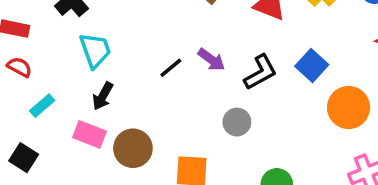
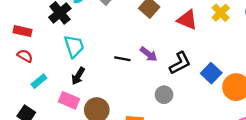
blue square: (312, 65) -> (211, 73), moved
black line: (171, 68) -> (122, 59), turned 49

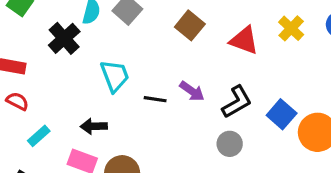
cyan trapezoid: (74, 46) -> (115, 76), moved
black arrow: (78, 76) -> (94, 126), turned 60
gray circle: (164, 95) -> (230, 144), moved

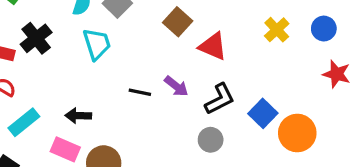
black cross: (64, 38) -> (36, 38), moved
red triangle: (244, 40) -> (213, 46), moved
cyan trapezoid: (115, 76) -> (97, 44), moved
cyan rectangle: (39, 136) -> (24, 122), size x1.4

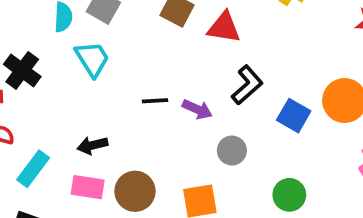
purple arrow: (176, 86) -> (197, 109), moved
blue square: (263, 113) -> (294, 116), moved
gray circle: (211, 140) -> (232, 151), moved

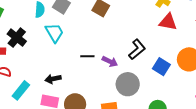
red triangle: (224, 28) -> (168, 22), moved
gray circle: (232, 151) -> (128, 84), size x1.5

